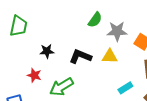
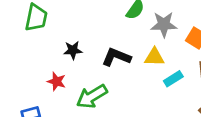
cyan rectangle: (125, 88) -> (173, 79), moved

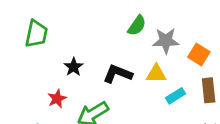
black star: (73, 50) -> (74, 67), turned -30
red star: (56, 81) -> (57, 99), turned 30

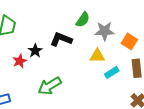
black L-shape: (118, 74) -> (61, 39), moved
red star: (57, 99) -> (20, 61), moved

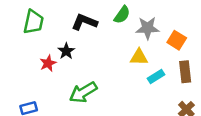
black L-shape: (61, 39) -> (84, 22), moved

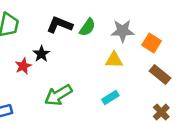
green semicircle: (122, 15) -> (87, 27), moved
brown rectangle: (185, 72) -> (160, 74), turned -45
cyan rectangle: (156, 77) -> (110, 97), moved

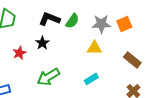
orange square: (152, 43) -> (124, 24), moved, turned 35
black star: (41, 54) -> (42, 43), moved

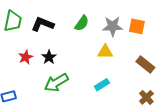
black L-shape: (49, 19) -> (43, 24), moved
orange square: (124, 24) -> (137, 26), turned 35
black star: (42, 43) -> (49, 57), moved

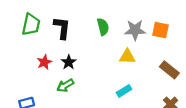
green semicircle: (82, 23) -> (103, 27), turned -49
black L-shape: (43, 24) -> (62, 28), turned 75
green arrow: (56, 83) -> (65, 85), moved, size x0.7

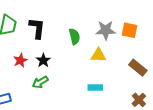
green semicircle: (103, 27) -> (74, 36), moved
cyan rectangle: (124, 91) -> (95, 87), turned 32

